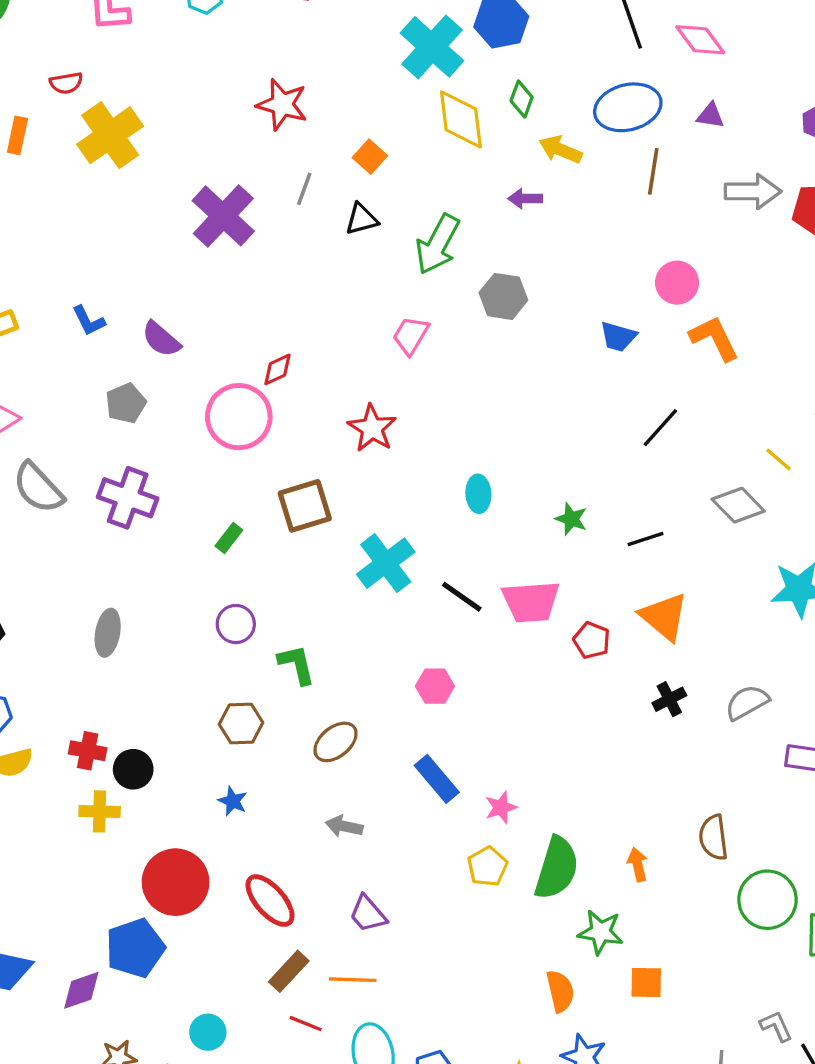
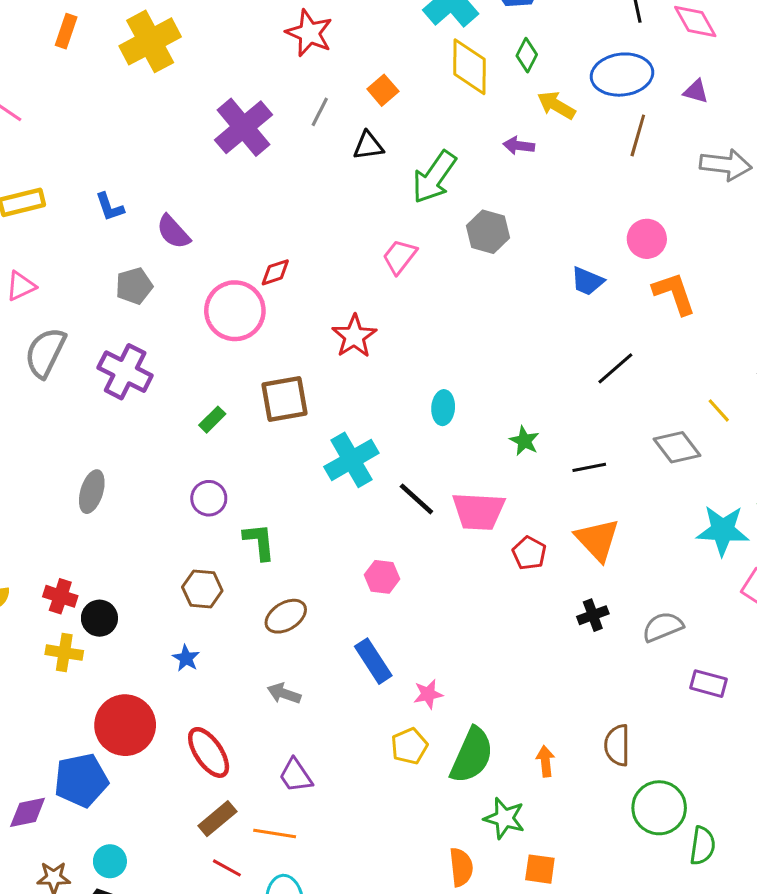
gray semicircle: (38, 488) -> (45, 353), turned 62
cyan circle: (208, 1032) -> (110, 861), moved

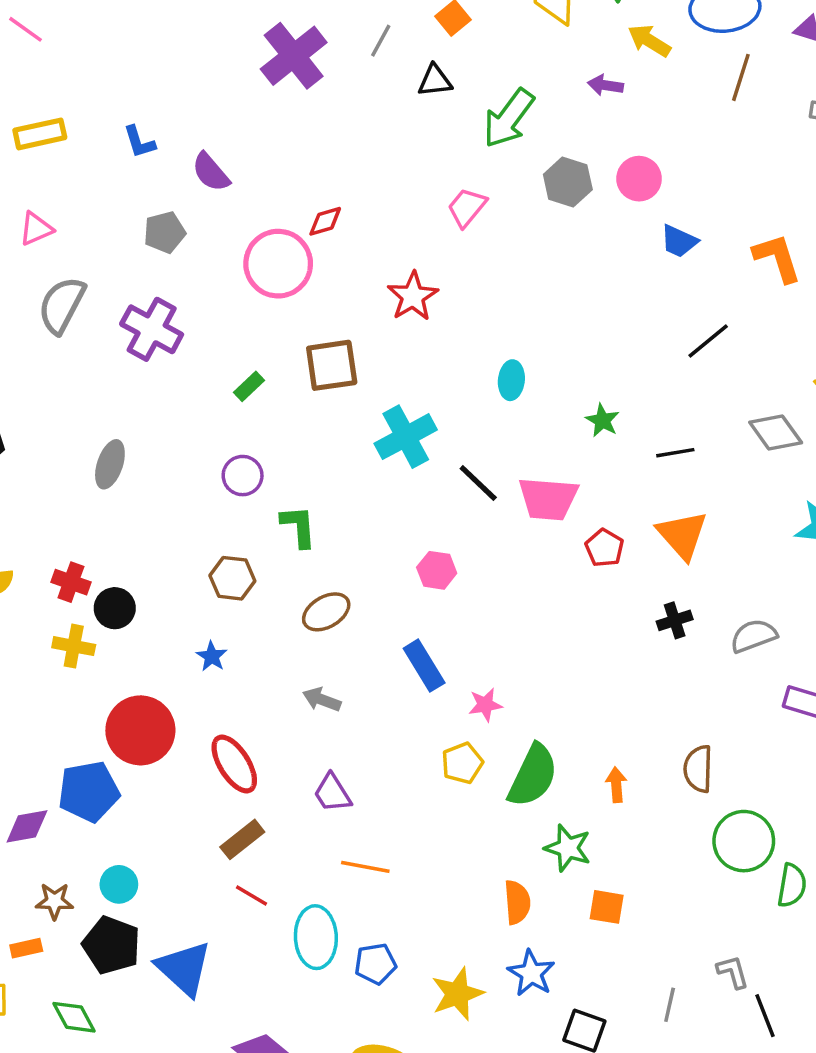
pink circle: (647, 239) -> (639, 179), moved
orange line: (275, 833) -> (365, 867), moved

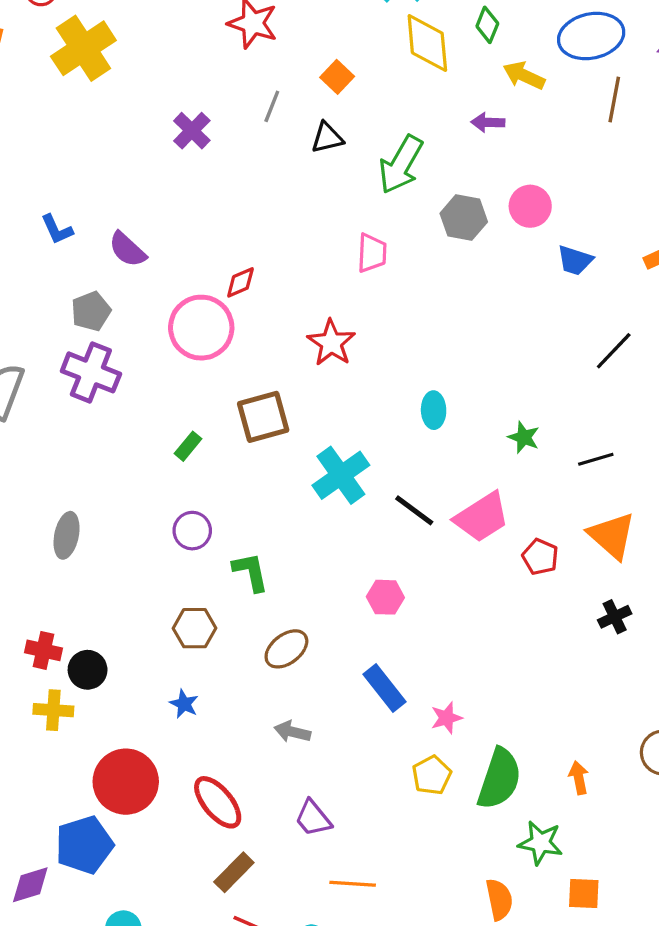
purple cross: (294, 56) -> (192, 131), size x0.6
pink trapezoid: (467, 207) -> (372, 253), turned 150
purple cross: (152, 329) -> (91, 372), moved
pink trapezoid: (548, 499) -> (482, 517), turned -30

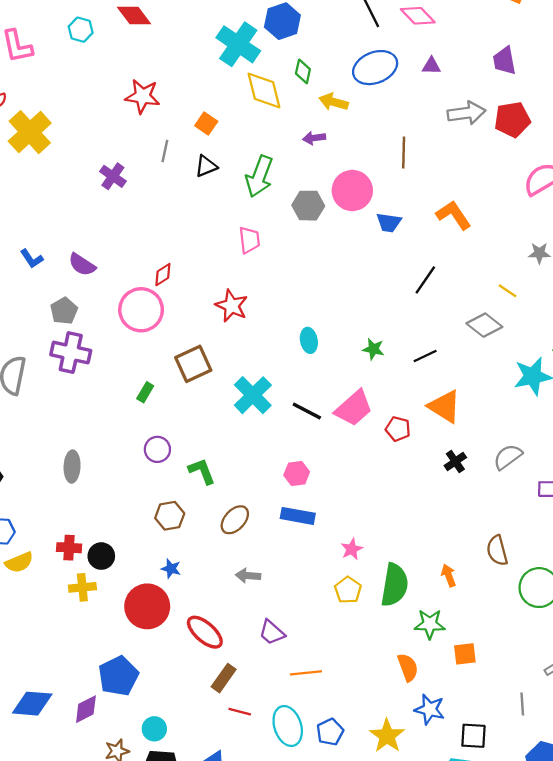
brown line: (614, 99) -> (404, 153), moved
pink circle: (530, 206) -> (352, 190), size x1.4
blue rectangle: (385, 688) -> (298, 516), moved, turned -32
red circle: (126, 782) -> (147, 606), moved

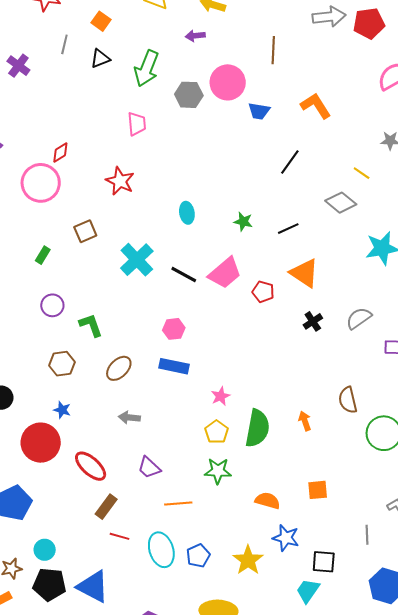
brown square: (193, 364) -> (85, 231), size x0.7
green star: (430, 624) -> (218, 471), moved
orange semicircle: (408, 667) -> (268, 501), turned -55

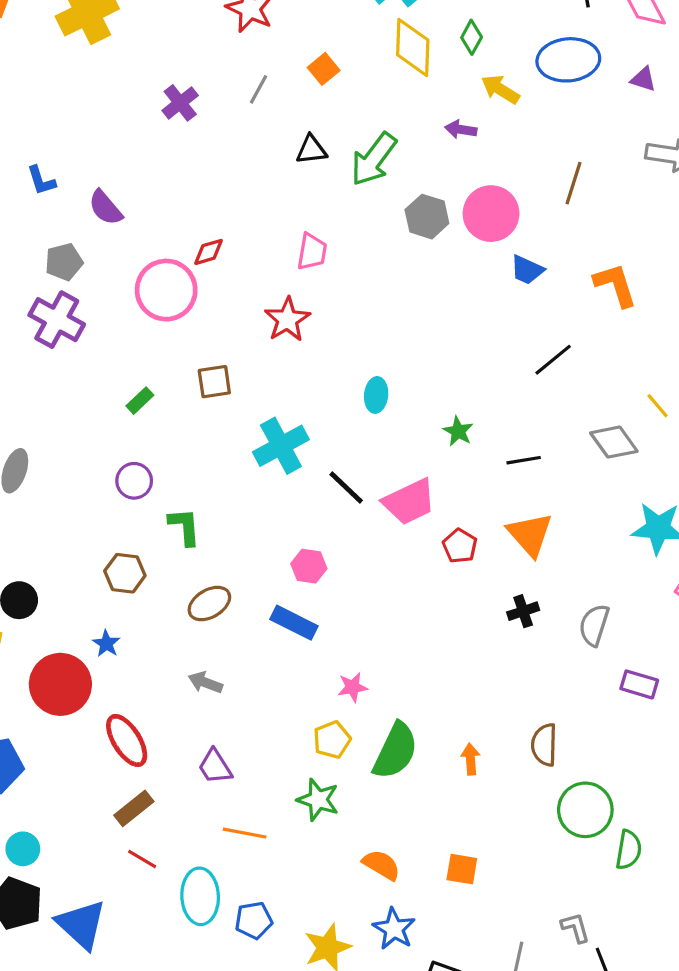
black triangle: (100, 58) -> (311, 150), moved
pink trapezoid: (137, 124) -> (312, 252), moved
gray semicircle: (359, 318) -> (594, 625), turned -52

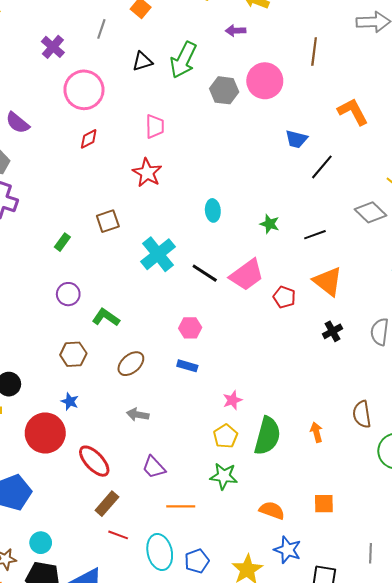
blue trapezoid: (527, 270) -> (296, 139), moved
pink circle: (166, 290) -> (84, 90), moved
green L-shape: (184, 527) -> (106, 317), turned -40
blue rectangle: (294, 623) -> (187, 366), size x0.7

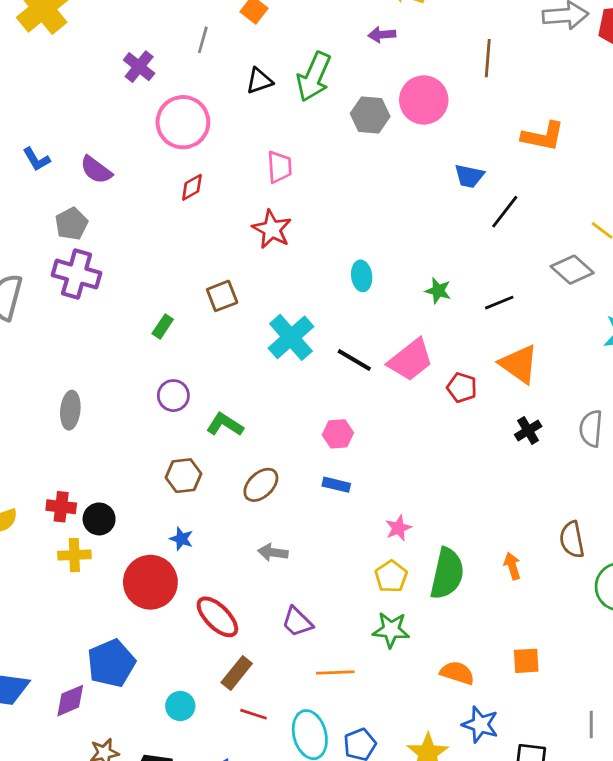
orange L-shape: (353, 112) -> (543, 136), turned 132
cyan circle: (41, 543) -> (180, 706), moved

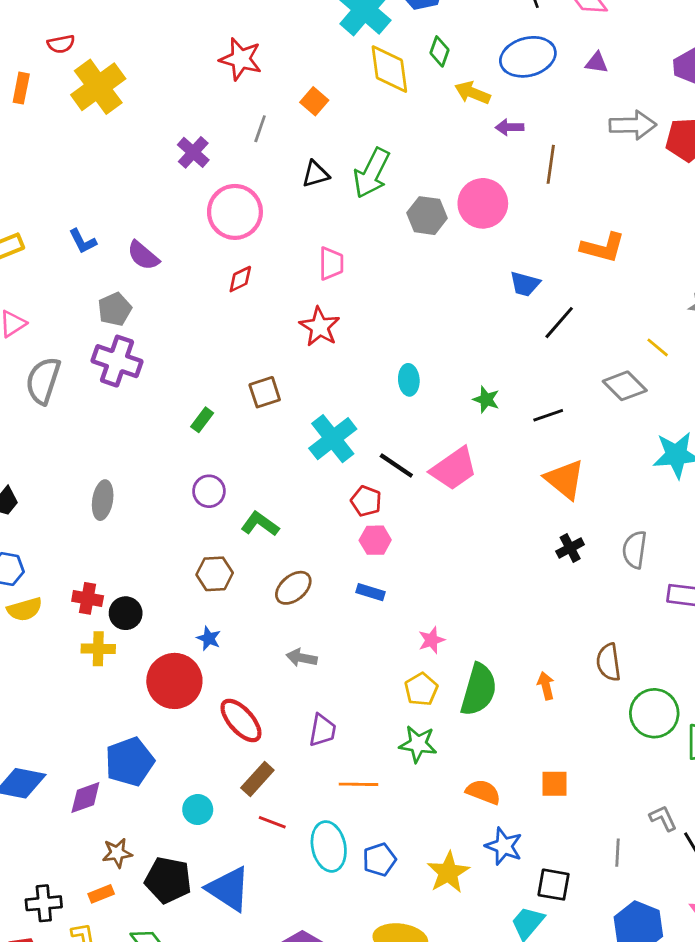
purple arrow: (382, 35) -> (510, 127), moved
red pentagon: (462, 388) -> (366, 501), moved
purple trapezoid: (297, 622) -> (322, 730), turned -128

